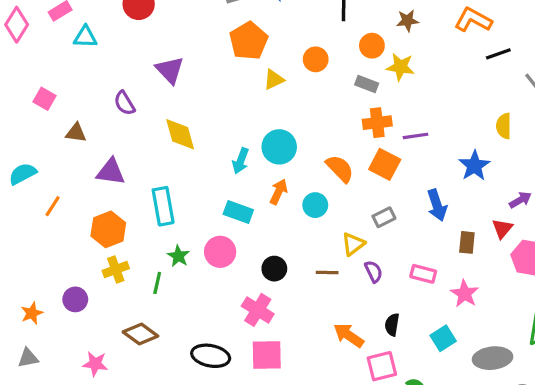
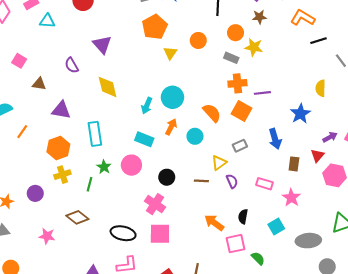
yellow triangle: (274, 80) -> (170, 53), turned -32

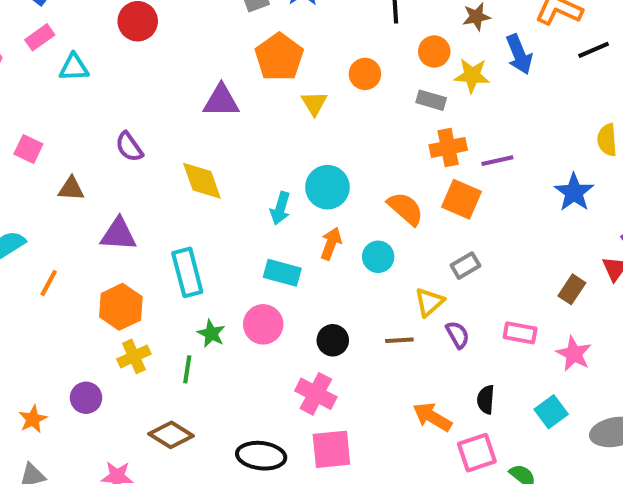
purple triangle: (102, 45) -> (221, 101), moved, turned -42
blue arrow: (275, 139) -> (519, 54), moved
brown rectangle: (294, 164) -> (572, 289), turned 32

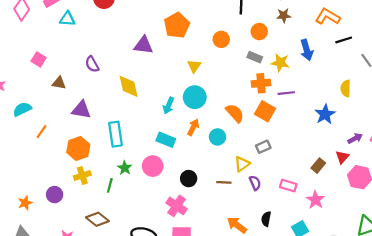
blue arrow: (519, 54) -> (307, 50), moved
yellow star: (472, 75) -> (280, 63), moved
yellow triangle: (314, 103) -> (194, 66), moved

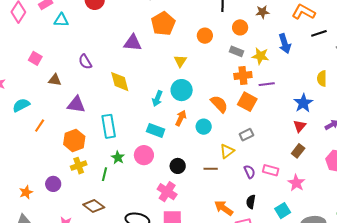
red triangle: (342, 157) -> (300, 126), moved
purple semicircle: (255, 183) -> (250, 172), moved

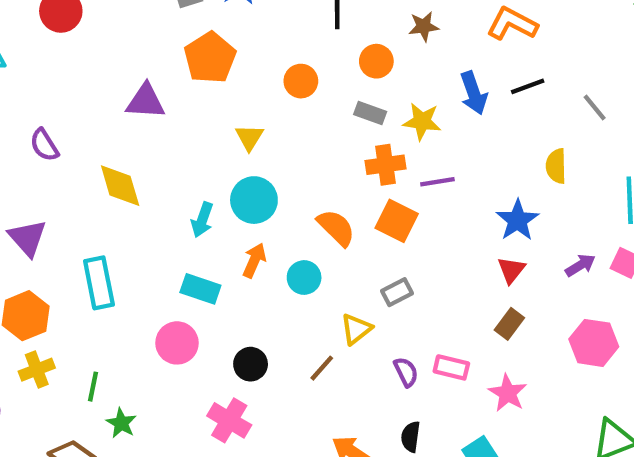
black line: (319, 33) -> (528, 86), moved
purple triangle: (76, 104) -> (27, 238), turned 42
green star: (118, 158) -> (121, 423), moved
brown line: (211, 169) -> (322, 368), turned -48

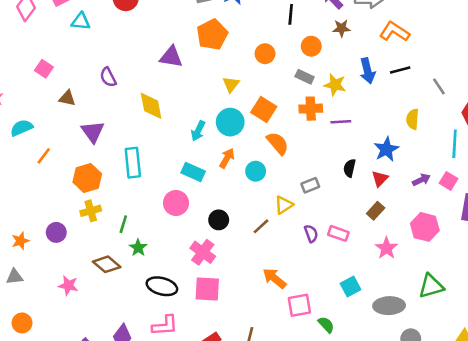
orange square: (397, 221) -> (264, 110), moved
pink star: (508, 393) -> (386, 248), moved
black semicircle: (411, 437) -> (350, 168), moved

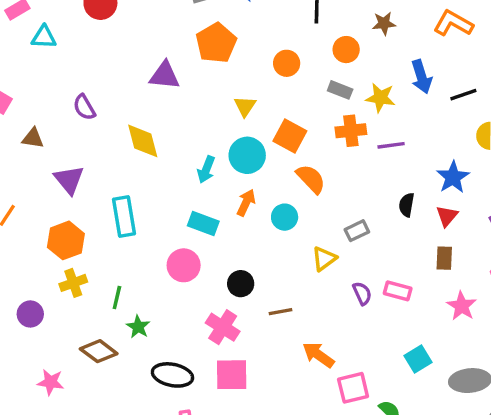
black line: (400, 70) -> (463, 95), moved
brown rectangle: (376, 211) -> (444, 258), turned -36
brown line: (261, 226) -> (281, 312), moved, turned 36

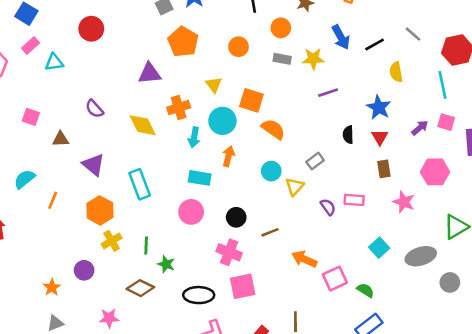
orange cross: (351, 131) -> (179, 107), moved
cyan circle: (285, 217) -> (271, 171), moved

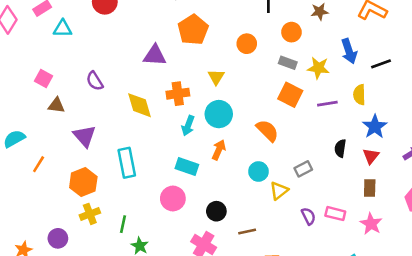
yellow semicircle: (396, 72) -> (359, 95), moved
orange square: (251, 100) -> (290, 95), moved
pink square: (31, 117) -> (44, 79), moved
pink star: (404, 202) -> (371, 224), moved

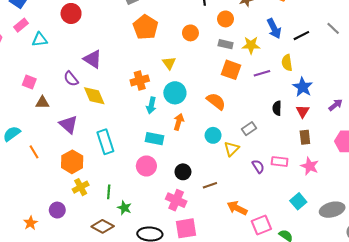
purple triangle: (155, 55) -> (93, 59), moved, turned 36
yellow diamond: (139, 105) -> (94, 96), moved
orange line: (39, 164) -> (34, 152), turned -56

